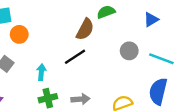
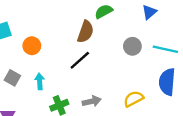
orange circle: (19, 34) -> (32, 46), moved
cyan arrow: (41, 72) -> (40, 81), moved

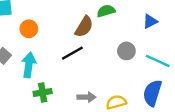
cyan arrow: (40, 81) -> (29, 65), size x1.5
gray arrow: (92, 101) -> (86, 97), moved

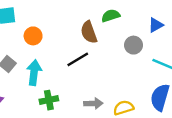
brown semicircle: (84, 27) -> (89, 32), turned 130
gray circle: (126, 51) -> (134, 45), moved

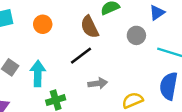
orange circle: (33, 36) -> (43, 24), moved
gray arrow: (93, 103) -> (98, 83), moved

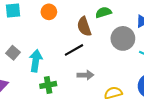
orange circle: (43, 24) -> (49, 12), moved
gray circle: (136, 35) -> (123, 38), size x1.5

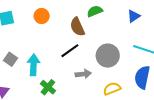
gray circle: (123, 38) -> (108, 56), moved
green cross: (48, 85) -> (48, 87), turned -35

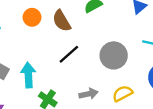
brown semicircle: (77, 27) -> (62, 21), moved
gray arrow: (83, 74) -> (88, 94), moved

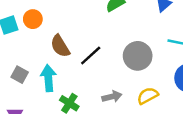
orange circle: (32, 17) -> (33, 19), moved
brown semicircle: (62, 21) -> (60, 46), moved

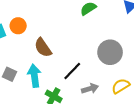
black line: (91, 55) -> (72, 71), moved

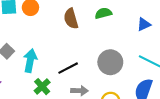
brown semicircle: (43, 48) -> (71, 19), moved

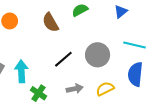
black line: (68, 68) -> (63, 59), moved

